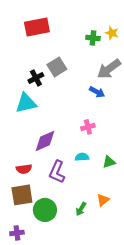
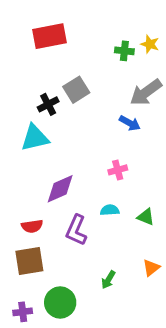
green triangle: (109, 162) -> (146, 217), turned 40
orange triangle: (103, 200) -> (151, 268), moved
green circle: (45, 210) -> (60, 302), moved

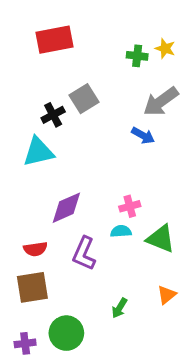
pink cross: (118, 170) -> (130, 206), moved
green triangle: (146, 217) -> (161, 239), size x1.5

